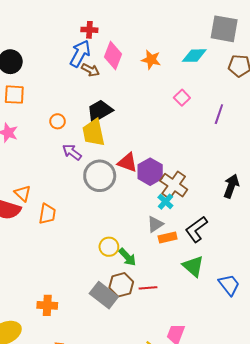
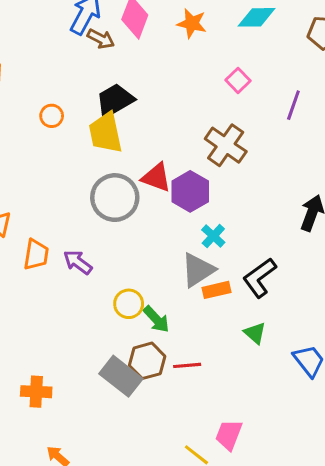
purple arrow: (72, 152) -> (78, 262), moved
brown cross: (174, 185) -> (226, 145), moved
gray triangle: (155, 224) -> (198, 270), size x1.4
green triangle: (193, 266) -> (255, 333), size x0.7

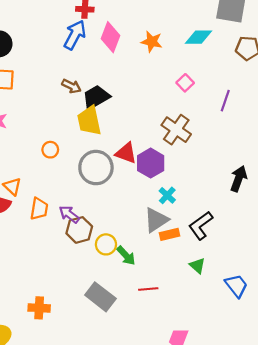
brown arrow: (101, 39) -> (71, 86), moved
orange circle: (52, 116) -> (50, 150), moved
brown hexagon: (147, 361) -> (79, 230), moved

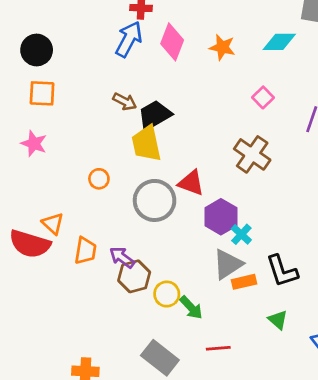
purple hexagon: (151, 163) -> (221, 217), moved
black L-shape: (201, 225) -> (282, 271), turned -72

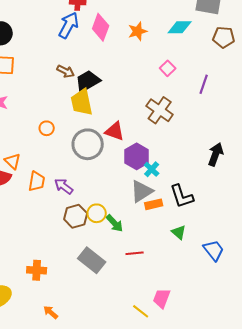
orange star: (222, 47) -> (138, 31), turned -30
brown hexagon: (134, 276) -> (76, 216), moved

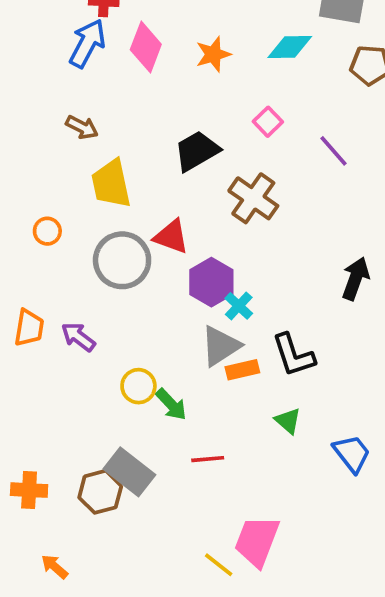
black trapezoid: (88, 81) -> (197, 151), moved
purple line: (204, 84) -> (334, 151), turned -60
brown hexagon: (76, 216) -> (100, 492), moved
pink trapezoid: (162, 298) -> (257, 541), size x1.4

